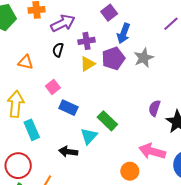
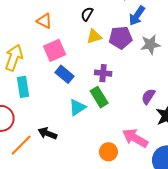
purple cross: (86, 41) -> (103, 73), moved
black semicircle: (58, 50) -> (87, 14), moved
orange triangle: (26, 62) -> (44, 21), moved
pink square: (53, 87) -> (55, 50), size x1.5
black arrow: (68, 152) -> (47, 133), moved

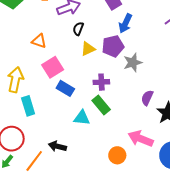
gray star: (150, 45) -> (133, 63), moved
cyan triangle: (77, 107) -> (82, 118), turned 48

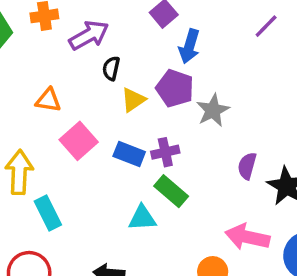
purple pentagon: (113, 46) -> (175, 88), turned -30
blue rectangle: (65, 88) -> (129, 154), moved

